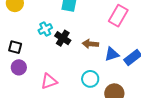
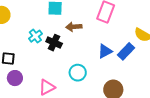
brown arrow: (90, 44) -> (74, 27), moved
cyan circle: (90, 79) -> (78, 73), moved

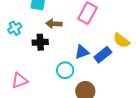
black cross: (54, 43) -> (40, 42), moved, turned -35
cyan circle: (78, 73) -> (65, 70), moved

